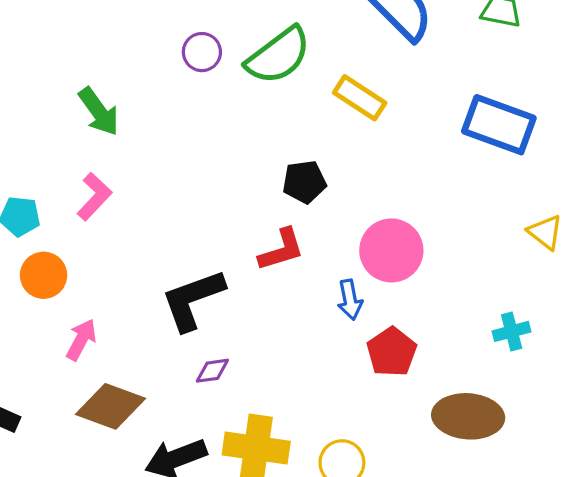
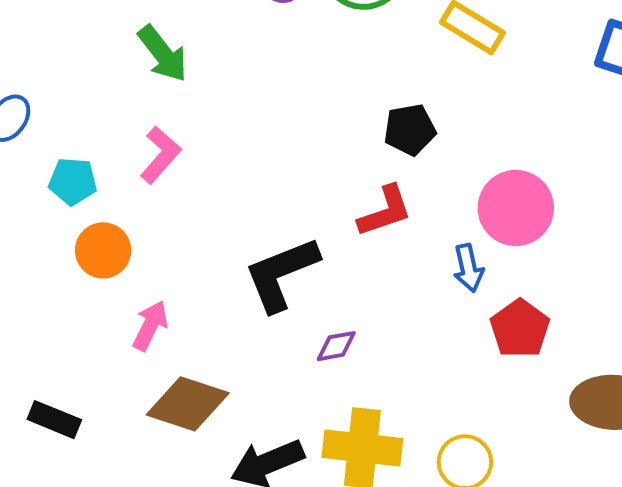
purple diamond: (212, 371) -> (336, 346), moved

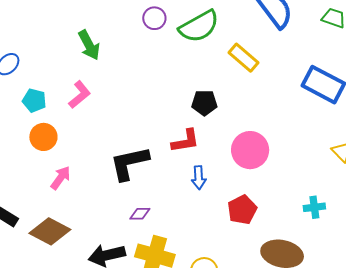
blue arrow: (468, 268) -> (199, 178), moved
purple diamond: (336, 346) -> (140, 214), moved
brown diamond: (188, 404) -> (50, 231), moved

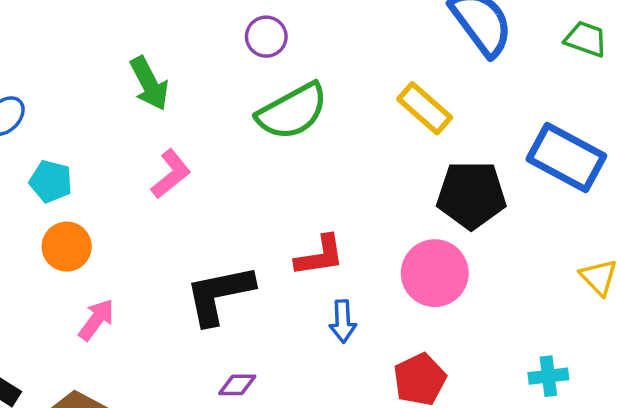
green semicircle: (199, 26) -> (292, 111), moved
pink L-shape: (80, 95) -> (171, 174), moved
black pentagon: (204, 103) -> (471, 195), moved, size x1.5

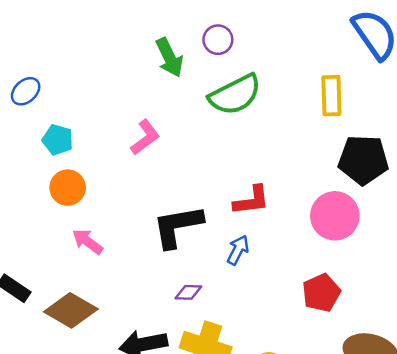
green arrow: (149, 83) -> (169, 57), moved
yellow rectangle: (425, 108) -> (331, 96), turned 45
pink arrow: (96, 320) -> (87, 242), turned -92
blue arrow: (343, 321) -> (238, 250), moved, turned -152

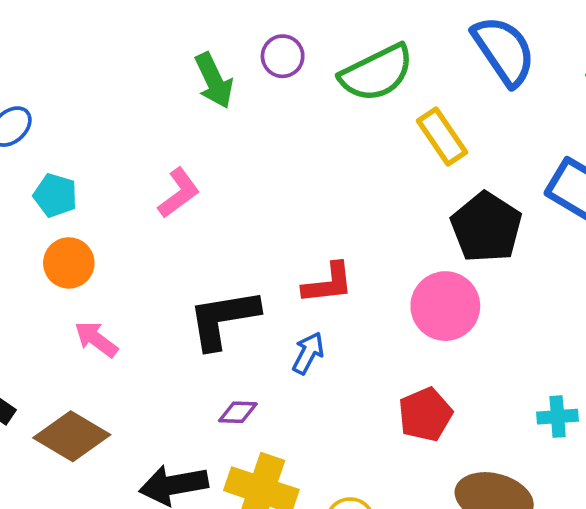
green semicircle: (235, 95) -> (377, 73), moved
yellow rectangle: (331, 96) -> (442, 136), turned -33
black pentagon: (363, 160) -> (486, 227), turned 30

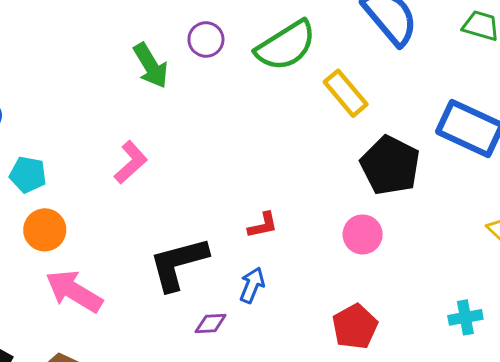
red L-shape: (328, 283) -> (263, 225), size x0.7
pink circle: (445, 306) -> (363, 234), size x0.7
pink arrow: (96, 339) -> (74, 291), size x1.5
purple diamond: (238, 412) -> (211, 324), moved

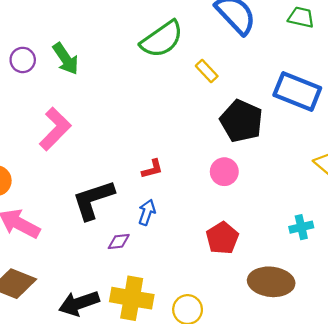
purple circle: (206, 39) -> (23, 60), moved
yellow rectangle: (346, 93) -> (207, 71), size x0.7
pink L-shape: (131, 162) -> (55, 129), size x1.4

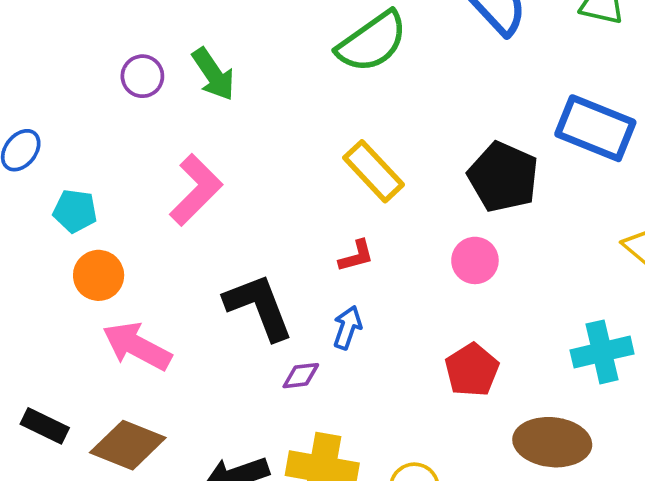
yellow rectangle: (207, 71) -> (374, 171), moved, size x1.6
black L-shape: (93, 200) -> (259, 307), turned 87
cyan cross: (301, 227) -> (602, 352), size x1.5

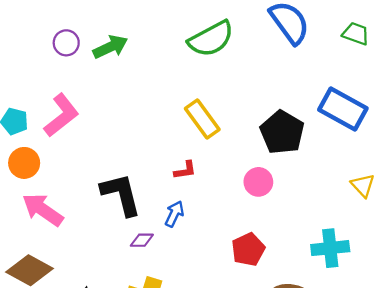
green arrow: (213, 74) -> (110, 47), turned -88
pink L-shape: (196, 190) -> (61, 115), moved

